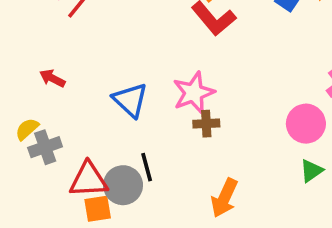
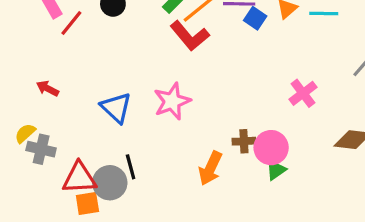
brown cross: (206, 124) -> (244, 141), moved
pink circle: (306, 124) -> (271, 148), moved
gray cross: (45, 147) -> (41, 149), turned 32
orange arrow: (224, 198) -> (210, 168), moved

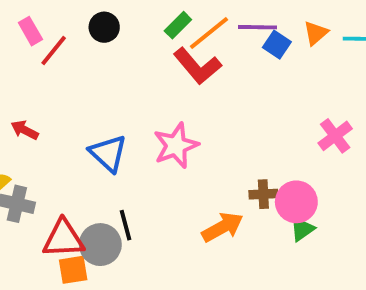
orange arrow: (210, 168) -> (223, 227), turned -144

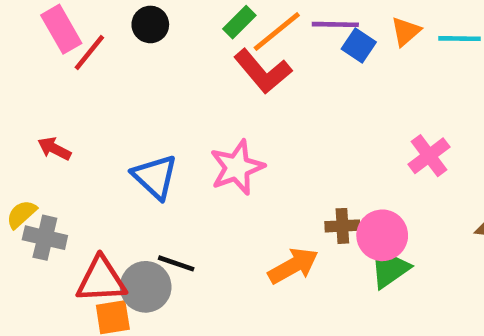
pink rectangle: (30, 31) -> (61, 29), size x1.4
black line: (126, 225) -> (176, 263), turned -56
green triangle: (302, 229) -> (389, 268), size x1.4

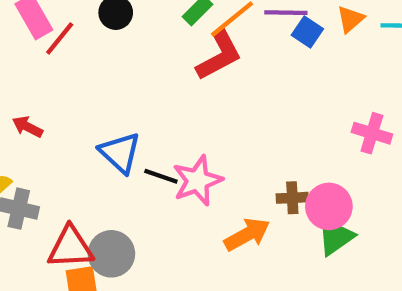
red L-shape: (263, 71) -> (219, 56), turned -78
pink cross: (429, 156) -> (372, 133), turned -36
pink star: (237, 167) -> (198, 181), moved
black line: (176, 263) -> (161, 176), moved

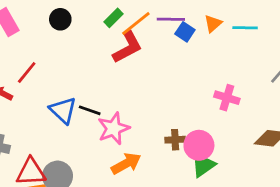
red line: (60, 38) -> (27, 72), moved
black line: (161, 176) -> (90, 110), moved
orange arrow: (247, 234) -> (126, 163), moved

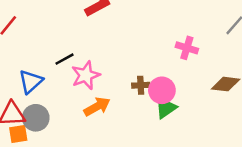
blue triangle: (63, 110) -> (31, 82), moved, turned 35
black line: (90, 110) -> (64, 59), turned -48

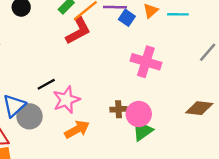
pink cross: (187, 48) -> (146, 62), moved, size x1.4
gray circle: (36, 118) -> (30, 116), moved

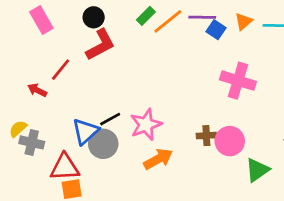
red L-shape: (78, 31) -> (100, 45), moved
black line: (46, 84) -> (110, 119), moved
green triangle: (142, 131) -> (257, 170), moved

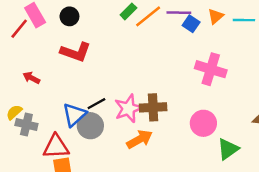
black circle: (94, 17) -> (69, 16), moved
red L-shape: (100, 45) -> (76, 52), moved, turned 48
red line: (61, 70) -> (19, 29), moved
brown cross: (206, 136) -> (153, 107), moved, size x1.5

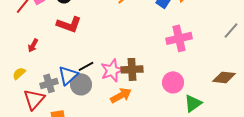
pink cross: (211, 69) -> (179, 38), turned -30
red arrow: (31, 78) -> (33, 45), turned -88
gray cross: (26, 124) -> (49, 83), moved, turned -30
red triangle: (56, 147) -> (34, 99), moved, turned -45

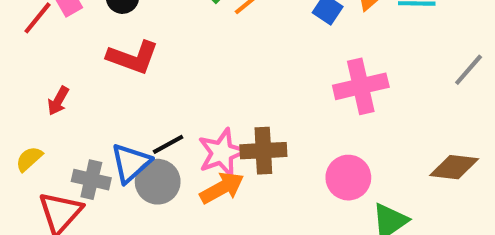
gray cross: (49, 83) -> (91, 180), turned 30
orange arrow: (121, 95) -> (222, 188), moved

